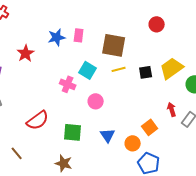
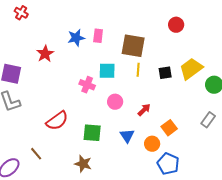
yellow line: (119, 69) -> (138, 70), turned -72
cyan square: (88, 70) -> (107, 71), turned -30
red arrow: (172, 109) -> (144, 110), moved, turned 64

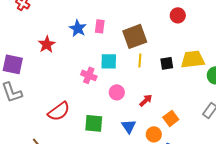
blue star: (76, 38) -> (78, 28), turned -30
brown square: (133, 46) -> (135, 36), turned -30
yellow trapezoid: (191, 69) -> (193, 59), turned 30

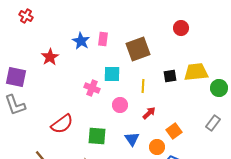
yellow line: (140, 60) -> (143, 86), moved

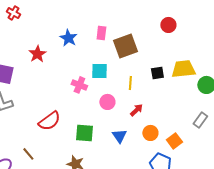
pink rectangle: (103, 39) -> (101, 33), moved
orange square: (174, 131) -> (174, 141), moved
orange circle: (157, 147) -> (150, 133), moved

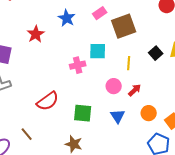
pink rectangle: (101, 33) -> (100, 13), turned 48
black square: (157, 73) -> (156, 53), turned -32
pink cross: (79, 85) -> (78, 65), turned -35
pink circle: (107, 102) -> (114, 86), moved

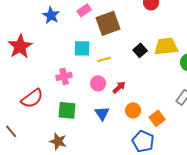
red star: (36, 34) -> (20, 46), moved, size x1.4
yellow line: (129, 63) -> (104, 59), moved, turned 72
pink cross: (78, 65) -> (64, 76), moved

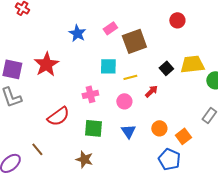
red arrow: (119, 87) -> (151, 91), moved

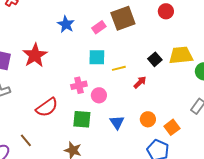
pink rectangle: (110, 28) -> (99, 27), moved
brown square: (134, 41) -> (123, 18), moved
pink circle: (124, 101) -> (99, 95), moved

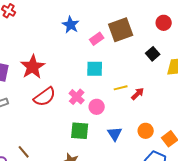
blue star: (66, 24) -> (71, 25), moved
black square: (155, 59) -> (153, 54), moved
yellow line: (119, 68) -> (121, 88), moved
pink cross: (79, 85) -> (77, 97), turned -35
red semicircle: (47, 107) -> (45, 97), moved

